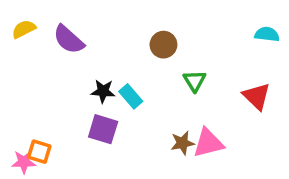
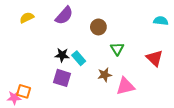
yellow semicircle: (24, 29) -> (27, 18), moved
purple semicircle: (69, 39) -> (64, 16), moved, turned -90
brown star: (182, 143) -> (105, 75), moved

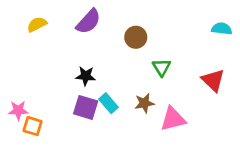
cyan rectangle: (79, 58) -> (109, 103), moved
pink star: (14, 98) -> (18, 110), moved

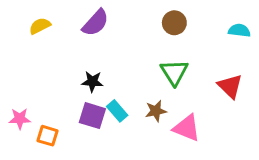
brown circle: (136, 37) -> (174, 23), moved
green triangle: (162, 67) -> (174, 72), size x1.4
pink triangle: (173, 119) -> (187, 128), turned 36
orange square: (33, 126) -> (48, 136), moved

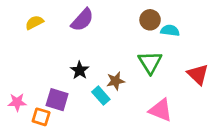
cyan semicircle: (239, 31) -> (170, 30), moved
black star: (92, 82) -> (80, 70), turned 30
brown star: (156, 111) -> (115, 81), moved
purple square: (92, 116) -> (57, 100), moved

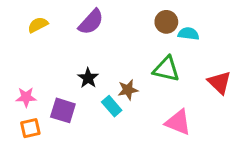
green triangle: (150, 62) -> (166, 69), turned -45
pink star: (17, 102) -> (26, 97), moved
orange square: (41, 117) -> (30, 128), moved, turned -30

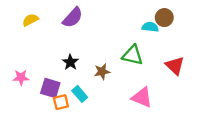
brown circle: (166, 22) -> (164, 18), moved
cyan rectangle: (112, 106) -> (80, 94), moved
orange square: (30, 128) -> (61, 102), moved

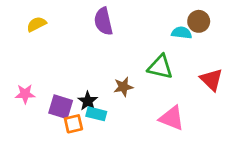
purple semicircle: (73, 18) -> (103, 21), moved, turned 125
black star: (70, 62) -> (88, 101), moved
cyan rectangle: (80, 94) -> (96, 114), turned -35

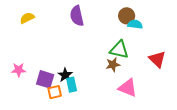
brown circle: (199, 21) -> (127, 16), moved
brown star: (123, 87) -> (113, 65), moved
cyan rectangle: (96, 114) -> (72, 85), turned 64

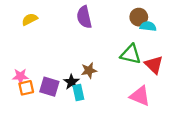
red triangle: (157, 59) -> (154, 65), moved
brown star: (113, 65) -> (89, 70), moved
orange square: (55, 92) -> (26, 88), moved

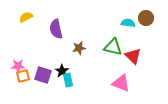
purple semicircle: (84, 17) -> (56, 29), moved
brown circle: (139, 17) -> (146, 18), moved
brown star: (89, 70) -> (79, 48), moved

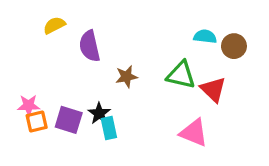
yellow semicircle: (26, 17) -> (54, 25), moved
brown circle: (146, 18) -> (234, 46), moved

